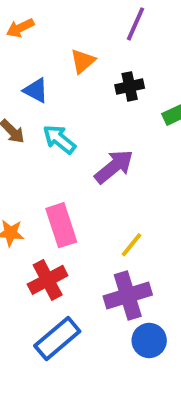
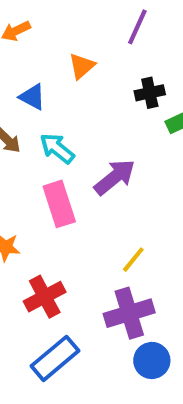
black cross: (130, 86) -> (150, 93), moved
pink rectangle: (61, 225) -> (59, 204), moved

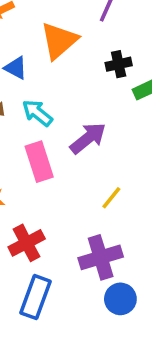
orange triangle: (82, 66) -> (59, 41), size x1.6
yellow line: (133, 260) -> (111, 198), moved
blue rectangle: (55, 358) -> (36, 297), turned -30

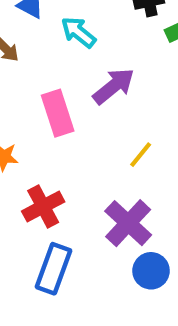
cyan arrow: (37, 113) -> (78, 32), moved
purple cross: (101, 257) -> (128, 223), turned -30

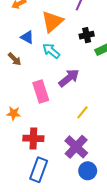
red cross: (43, 206) -> (33, 138), turned 30

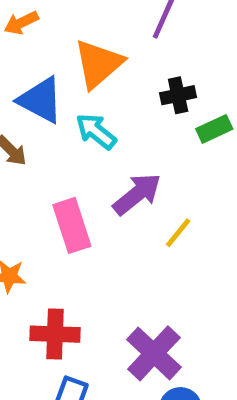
blue triangle: (27, 37) -> (40, 100), size x1.5
yellow line: (82, 112) -> (178, 233), moved

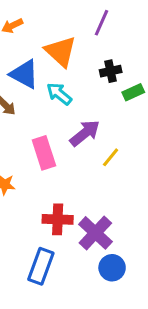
orange triangle: (98, 64) -> (61, 51), turned -36
red cross: (55, 334) -> (58, 219), moved

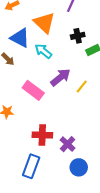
pink rectangle: (44, 153) -> (33, 90), turned -35
yellow line: (111, 157) -> (82, 86), moved
purple cross: (95, 233) -> (68, 144), size x0.7

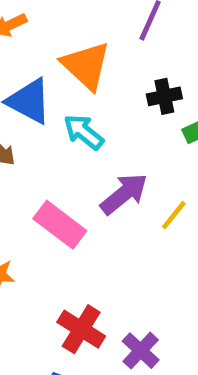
red cross: (42, 135) -> (81, 329), turned 30

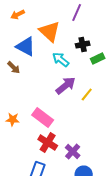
cyan arrow: (84, 132) -> (61, 60), moved
pink rectangle: (60, 225) -> (43, 118), moved

